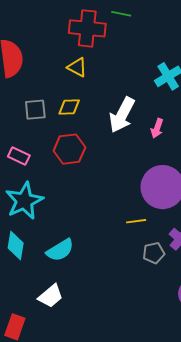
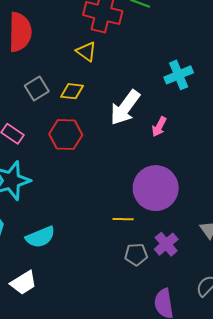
gray square: (35, 110) -> (37, 89), turned -35

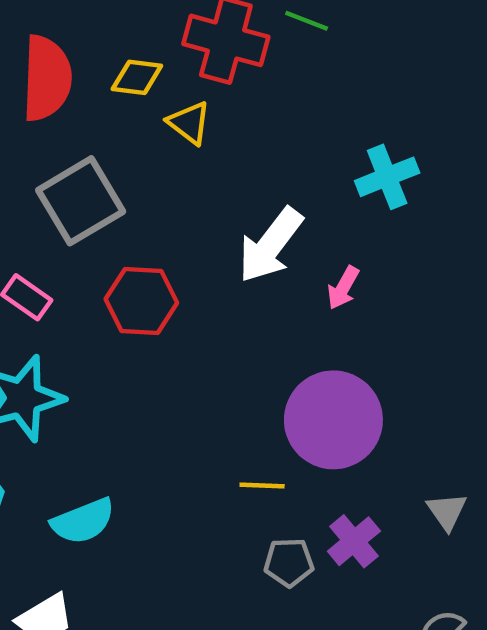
gray square: (37, 89) -> (81, 201), size x1.6
yellow diamond: (72, 91) -> (137, 77), moved

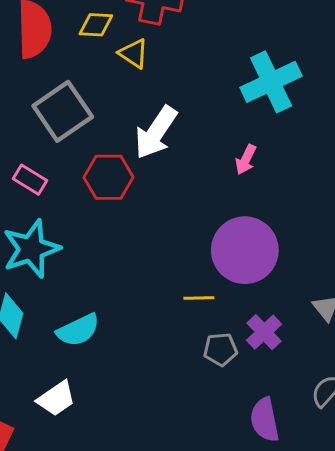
cyan cross: (387, 177) -> (271, 82), size x1.4
white arrow: (270, 245) -> (156, 132), moved

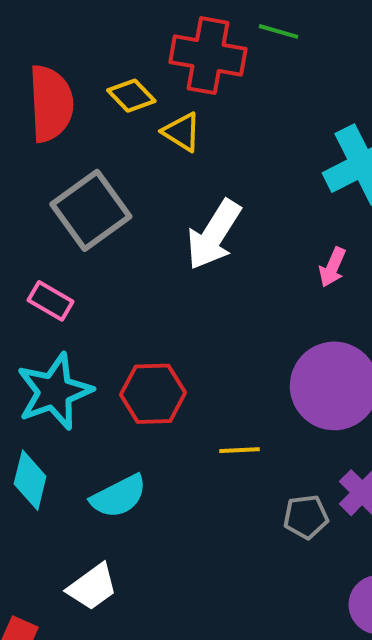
yellow diamond: (96, 25) -> (131, 96), turned 44
red hexagon: (109, 177) -> (153, 394), moved
yellow line: (199, 298) -> (239, 450), moved

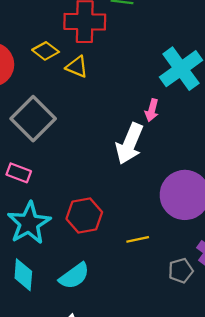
white arrow: (214, 235) -> (129, 144), moved
pink arrow: (332, 267) -> (152, 110), moved

